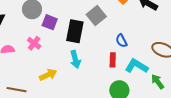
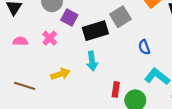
black rectangle: (75, 31) -> (95, 31), turned 55
red rectangle: (113, 60) -> (116, 89), moved

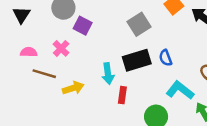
black rectangle: (95, 31) -> (137, 60), moved
brown line: (25, 86) -> (44, 74), moved
red rectangle: (116, 89) -> (122, 95), moved

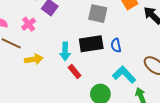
gray square: (139, 24) -> (98, 14), turned 36
red rectangle: (122, 95) -> (75, 71), turned -56

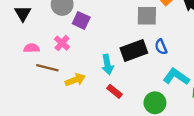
gray square: (98, 14) -> (147, 16), moved
red rectangle: (75, 71) -> (115, 91), moved

